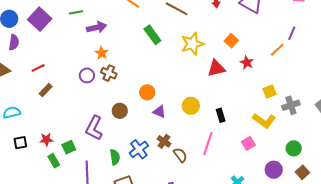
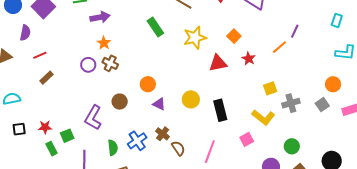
purple semicircle: (14, 42) -> (25, 33), moved
black rectangle: (221, 115) -> (220, 110), size x1.5
pink line: (208, 144) -> (210, 152), moved

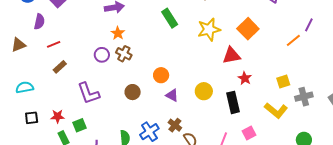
orange square: (234, 36) -> (248, 29), size x1.5
red star: (249, 59) -> (245, 78), moved
purple L-shape: (93, 118) -> (88, 93), moved, turned -50
pink square: (247, 139) -> (249, 133), moved

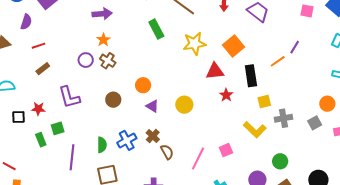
black rectangle: (233, 102) -> (251, 76), moved
red star: (58, 116) -> (38, 109), moved
black square: (32, 118) -> (18, 117), moved

